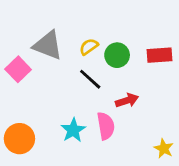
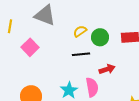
gray triangle: (48, 45) -> (45, 15), moved
black line: (90, 79) -> (81, 54), turned -48

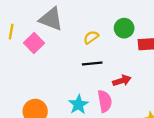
green circle: (100, 37) -> (124, 28), moved
pink square: (30, 47) -> (34, 43), moved

